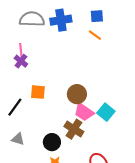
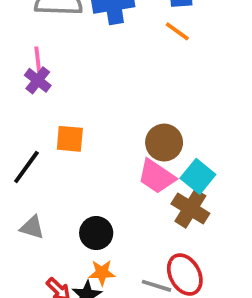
brown circle: (77, 94) -> (164, 143), moved
brown cross: (74, 129) -> (190, 209), moved

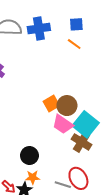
orange square: (70, 139) -> (51, 103), moved, turned -35
cyan square: (198, 176) -> (86, 124), size x1.4

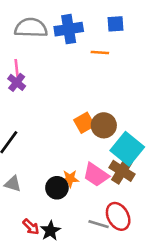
orange line: (74, 44) -> (100, 52), moved, turned -32
pink trapezoid: (63, 124) -> (96, 175), moved
orange star: (33, 177) -> (70, 179), moved

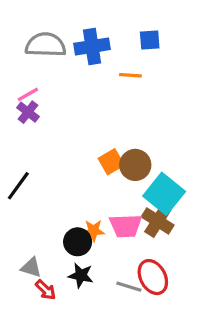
pink line: (17, 68) -> (28, 94), turned 66
pink trapezoid: (96, 175) -> (126, 226), turned -36
gray triangle: (13, 184) -> (31, 267), moved
black star: (50, 231) -> (81, 275), moved, turned -30

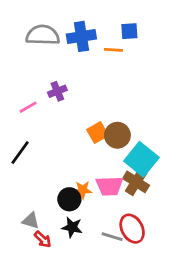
orange line: (130, 75) -> (113, 50), moved
pink line: (28, 94) -> (28, 107), moved
purple cross: (28, 112) -> (57, 91), moved, turned 30

